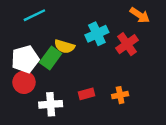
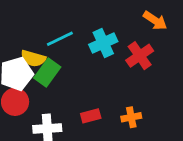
cyan line: (34, 15) -> (60, 39), moved
yellow semicircle: (65, 46) -> (33, 58), moved

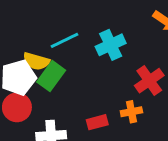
red cross: (140, 56) -> (149, 81), moved
orange cross: (131, 117) -> (131, 112), moved

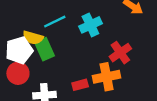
green rectangle: (51, 76) -> (44, 49), turned -60
orange cross: (131, 112) -> (107, 77), size x1.6

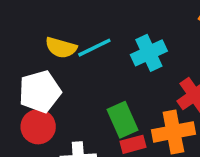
yellow semicircle: (33, 38) -> (61, 48), moved
green rectangle: (44, 49) -> (122, 120), moved

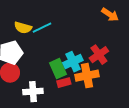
cyan cross: (149, 53) -> (73, 62), moved

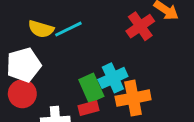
red cross: (99, 55) -> (140, 26), moved
red rectangle: (64, 83) -> (88, 108), moved

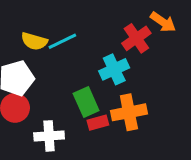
cyan cross: (113, 78) -> (114, 69), moved
red rectangle: (88, 108) -> (98, 123), moved

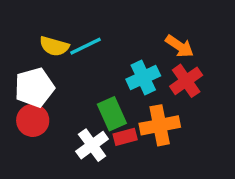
orange arrow: (163, 22) -> (179, 46), moved
red cross: (136, 38) -> (186, 81), moved
white cross: (49, 136) -> (92, 145), moved, turned -32

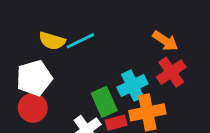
cyan cross: (143, 78) -> (132, 86), moved

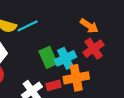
green rectangle: (104, 102) -> (48, 57), moved

